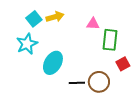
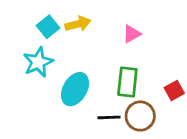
pink triangle: (93, 24) -> (132, 34), turned -32
green rectangle: (110, 40) -> (127, 82), moved

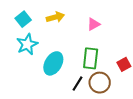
cyan square: (48, 27) -> (23, 19), moved
black line: (109, 117) -> (78, 84), turned -56

